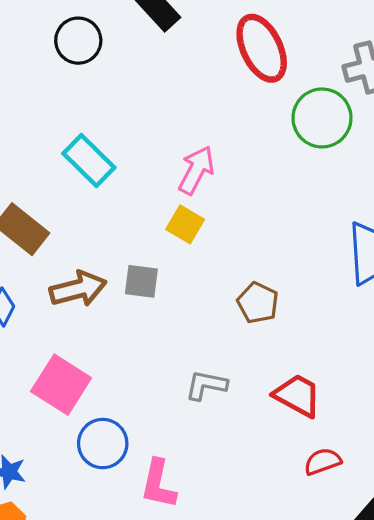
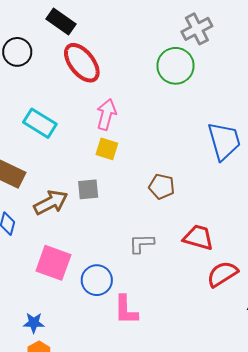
red ellipse: (262, 48) -> (82, 63), moved
blue circle: (103, 444) -> (97, 280), moved
red semicircle: (323, 461) -> (222, 274), size x1.4

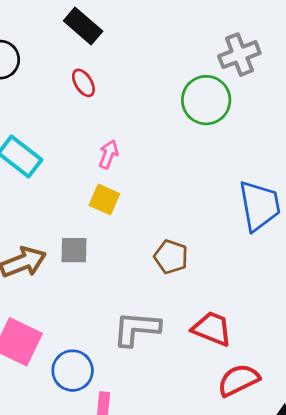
black rectangle: (61, 22) -> (83, 26), moved
red ellipse: (82, 63) -> (83, 83), size x0.5
pink arrow: (106, 114) -> (109, 154), size x0.7
gray L-shape: (141, 244) -> (136, 329), size x1.4

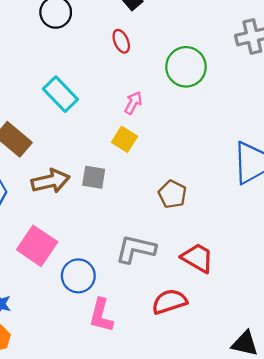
green circle: (206, 100) -> (186, 67), moved
red semicircle: (238, 380) -> (169, 302), moved

